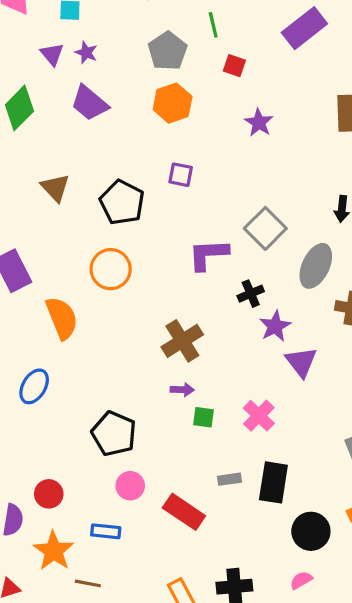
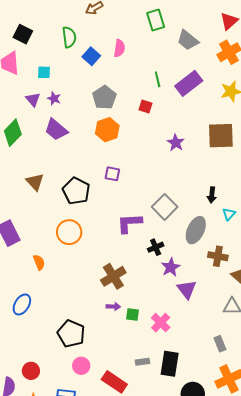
green line: (213, 25) -> (158, 79), moved
purple star: (259, 123) -> (176, 143), moved
orange semicircle: (62, 318) -> (39, 262), size x0.6
green square: (203, 417) -> (132, 315), moved

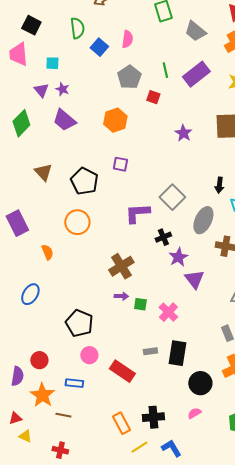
gray pentagon: (104, 97) -> (129, 77), moved

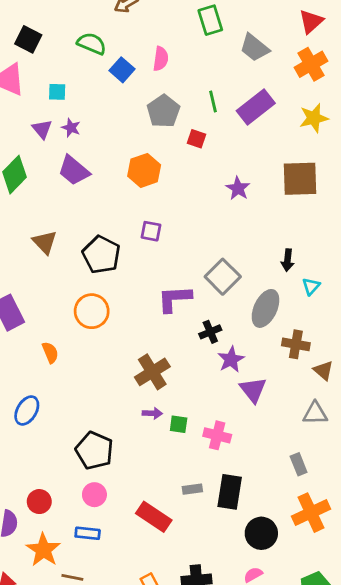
green semicircle: (77, 28) -> (92, 44), turned -60
pink cross: (168, 312) -> (217, 435), turned -30
pink circle: (89, 355) -> (94, 495), moved

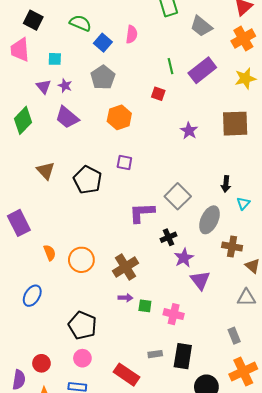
gray pentagon: (163, 111) -> (103, 77), moved
orange circle: (92, 311) -> (81, 260), moved

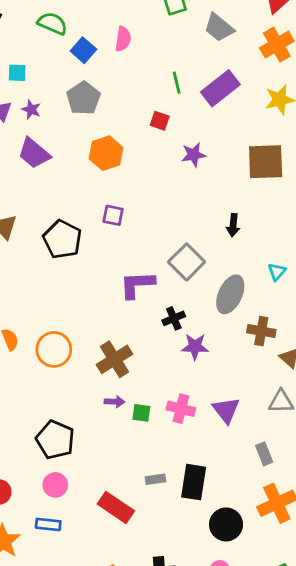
purple star: (189, 131) -> (194, 155), moved, turned 30
black arrow: (226, 184) -> (233, 225), moved
purple star: (184, 258) -> (195, 347), turned 30
purple triangle: (200, 280) -> (226, 410), moved
pink cross: (174, 314) -> (181, 409), moved

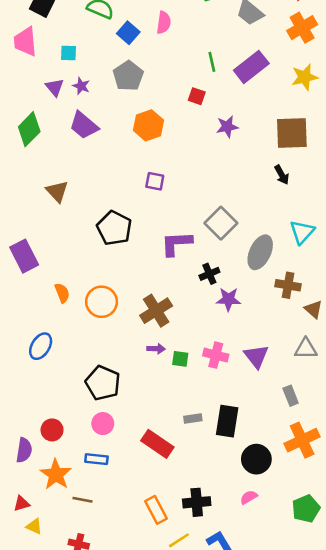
black arrow: (233, 225) -> (282, 175), moved, turned -36
black pentagon: (62, 239) -> (114, 228), moved
cyan triangle: (277, 272) -> (302, 232), size x1.5

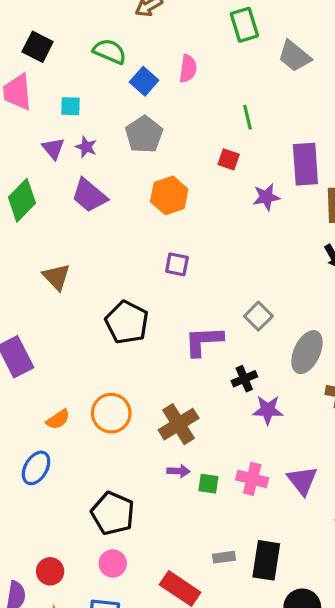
purple rectangle: (251, 67) -> (305, 164), moved, turned -56
gray square: (221, 223) -> (258, 316), size x0.7
orange semicircle: (62, 293) -> (58, 419), moved, turned 78

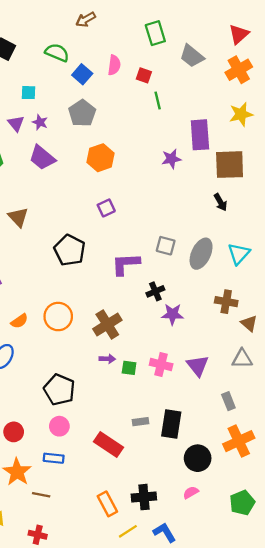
red square: (229, 159) -> (144, 75), moved
purple square: (177, 264) -> (106, 208), turned -36
gray square: (258, 316) -> (166, 246), turned -30
gray ellipse: (307, 352) -> (201, 254), moved

